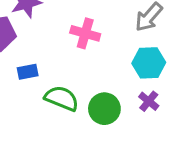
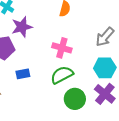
green semicircle: (62, 98) -> (62, 75), moved, turned -50
purple cross: (149, 101) -> (105, 94), size x1.5

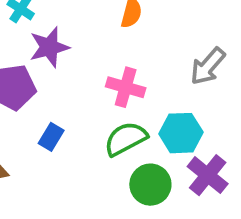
cyan hexagon: (105, 68) -> (181, 133), moved
blue rectangle: (23, 74) -> (51, 137), turned -48

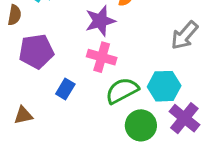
purple star: (49, 47) -> (100, 21), moved
pink cross: (126, 87) -> (102, 57), moved

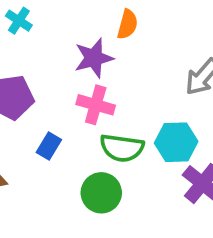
green semicircle: (122, 91) -> (122, 148), turned -144
green circle: (141, 125) -> (101, 193), moved

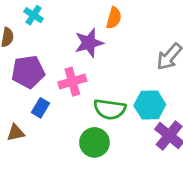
pink cross: (96, 105) -> (72, 82), moved, turned -32
blue rectangle: (49, 146) -> (41, 108), moved

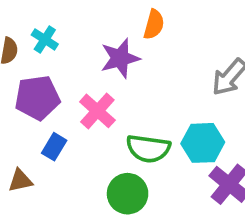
cyan cross: (34, 15) -> (45, 39), moved
pink cross: (72, 82) -> (97, 111), turned -32

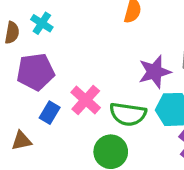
purple star: (120, 58) -> (155, 72), moved
pink cross: (97, 111) -> (86, 100), moved

